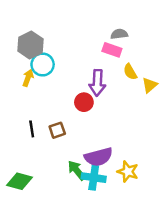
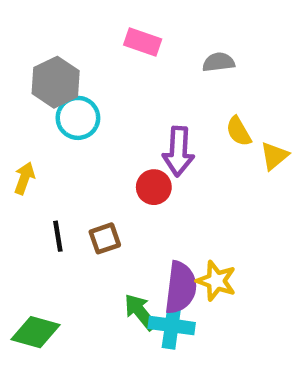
pink rectangle: (112, 50) -> (143, 42), moved
yellow arrow: (28, 78) -> (24, 178), moved
purple semicircle: (99, 157) -> (181, 288), turned -68
yellow star: (128, 172) -> (216, 281), moved

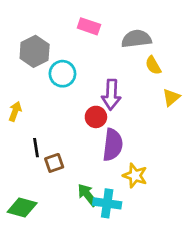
gray semicircle: (219, 62) -> (136, 39), size x1.5
cyan circle: (78, 118) -> (62, 74), moved
yellow semicircle: (239, 131) -> (153, 65), moved
brown square: (105, 238) -> (54, 163), moved
purple semicircle: (181, 288) -> (113, 145), moved

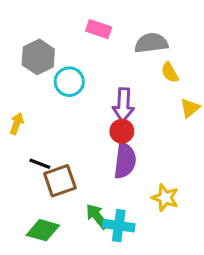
red circle: (96, 117) -> (122, 131), moved
black line: (36, 148) -> (40, 164), turned -60
brown square: (54, 163) -> (60, 181), size x1.5
yellow star: (135, 176) -> (165, 198), moved
green diamond: (22, 208) -> (43, 230), moved

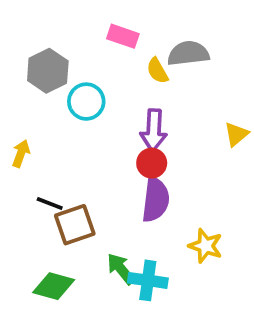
yellow semicircle: (170, 72) -> (157, 71), moved

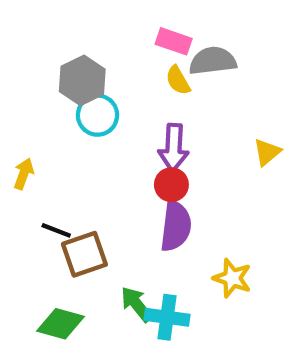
pink rectangle: (123, 36) -> (174, 41), moved
gray hexagon: (48, 71) -> (82, 80), moved

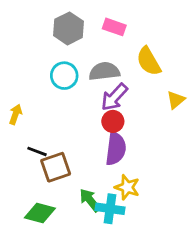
gray semicircle: (213, 61) -> (104, 71), moved
gray hexagon: (82, 80) -> (68, 28), moved
yellow semicircle: (178, 80) -> (149, 61), moved, size x1.5
purple arrow: (174, 148) -> (114, 97), turned 40
yellow star: (232, 278) -> (127, 187), moved

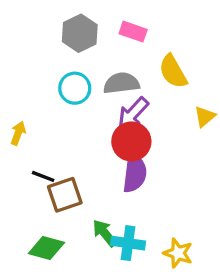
red circle: (113, 121) -> (131, 141), size x1.5
yellow star: (127, 187) -> (178, 253), moved

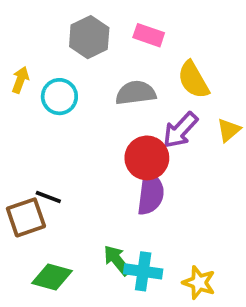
cyan circle: (75, 88) -> (59, 97), moved
purple arrow: (133, 113) -> (180, 130), moved
yellow arrow: (18, 133) -> (20, 80), moved
brown square: (65, 195) -> (26, 217), moved

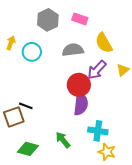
cyan cross: (143, 271) -> (98, 131), moved

